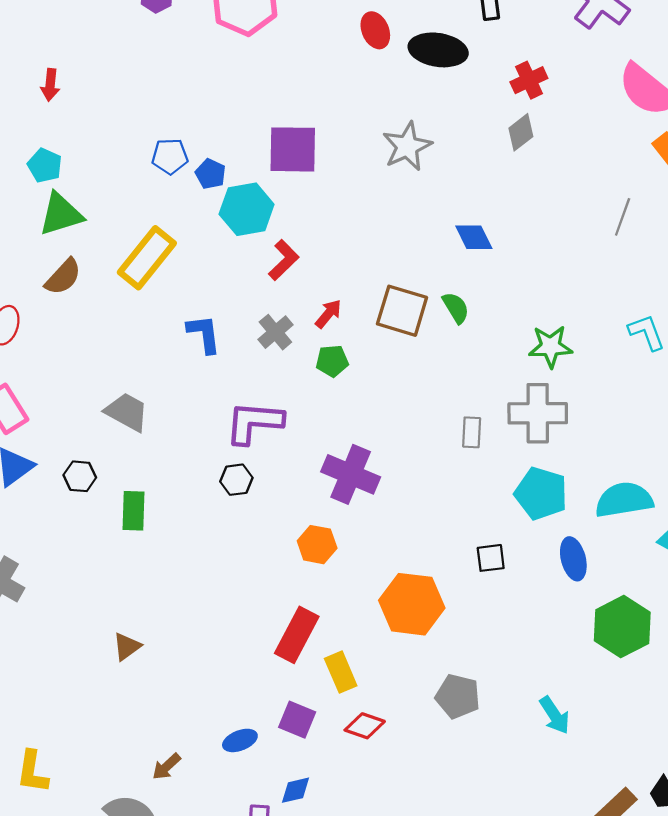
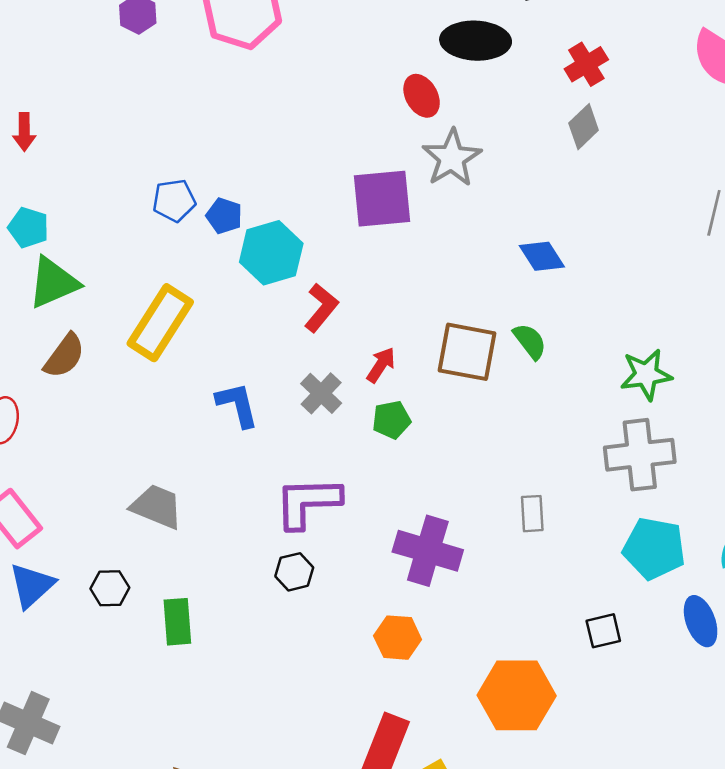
red ellipse: (375, 30) -> (422, 96), moved
purple square: (293, 149) -> (382, 199), moved
gray rectangle: (472, 432) -> (532, 514), moved

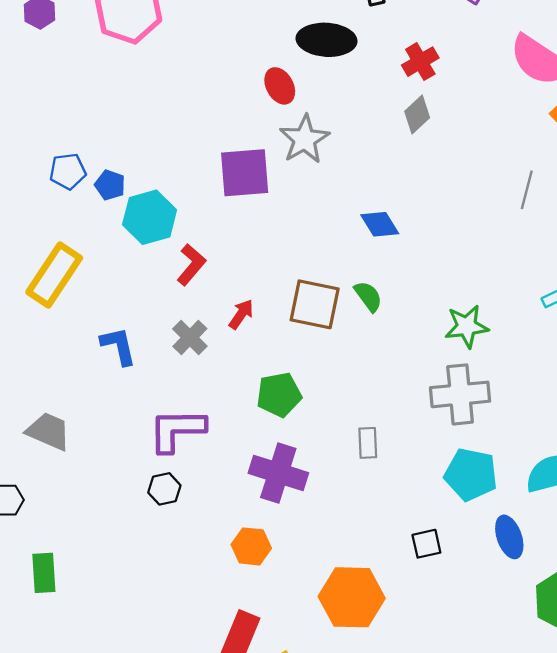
green pentagon: (391, 420) -> (279, 395), moved, size x1.4
green rectangle: (177, 622) -> (44, 573), moved

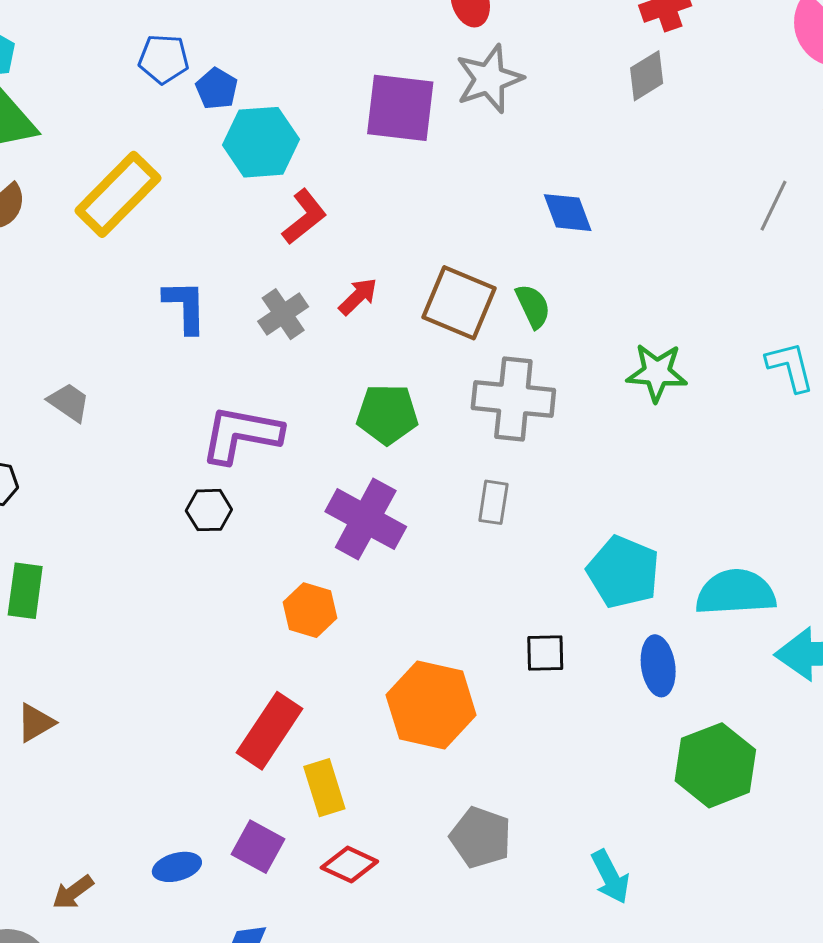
gray cross: (460, 394) -> (513, 399), moved
gray trapezoid: (48, 431) -> (69, 402), size x0.7

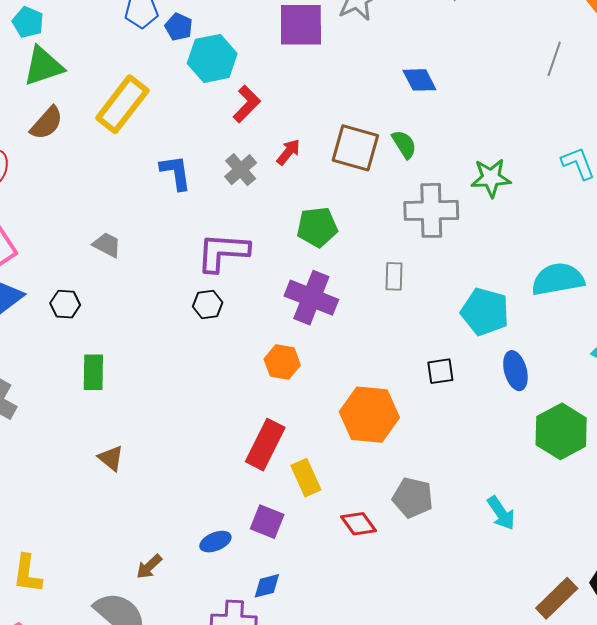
gray cross: (513, 399) -> (431, 210), moved
cyan semicircle: (736, 592) -> (558, 279), moved
brown triangle: (36, 723) -> (111, 458), turned -44
red diamond: (349, 864) -> (359, 524), moved, turned 36

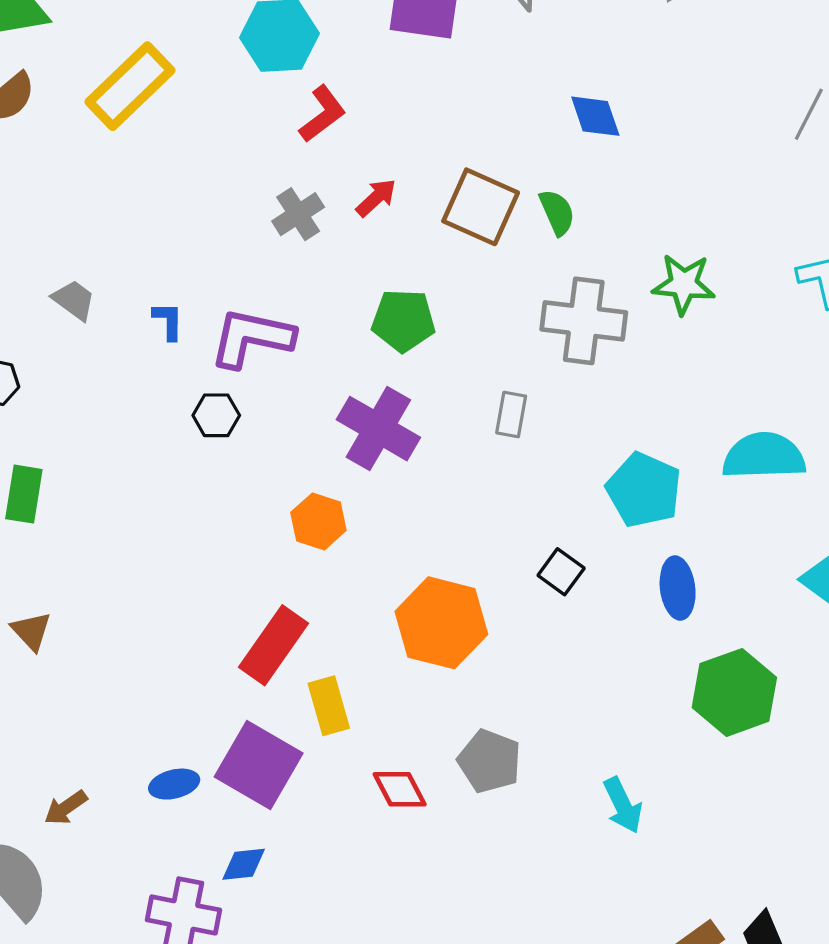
blue L-shape: (176, 173) -> (168, 321), moved, size x0.7
black square: (440, 371) -> (561, 572), turned 36
purple square: (267, 522) -> (259, 765), size x1.6

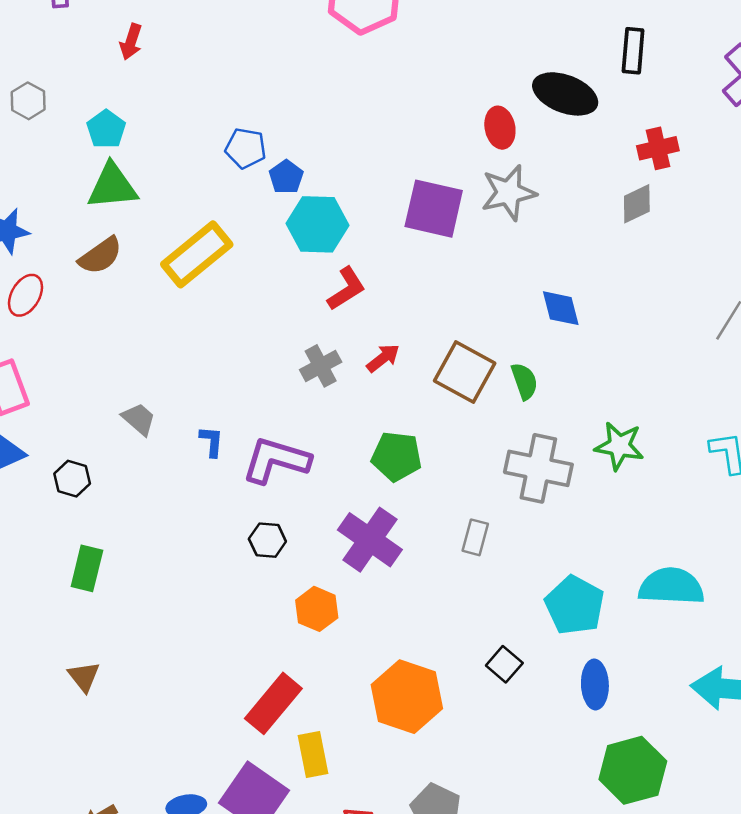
black hexagon: (216, 415) -> (267, 540), moved

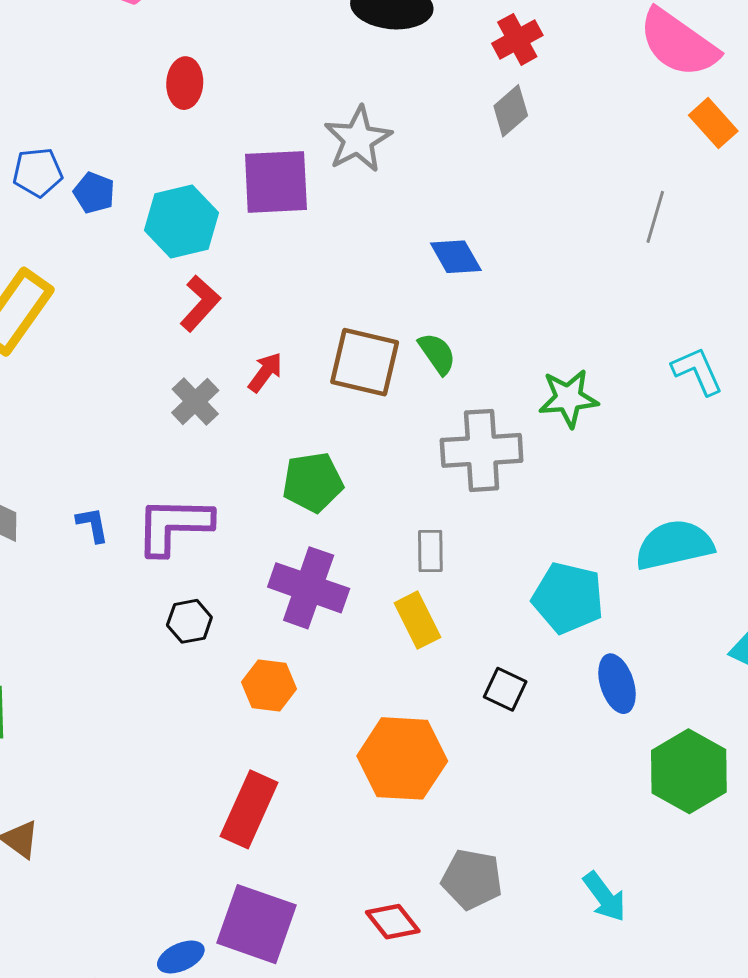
red ellipse: (500, 128) -> (185, 83), moved, turned 30
cyan hexagon: (318, 224) -> (182, 222), moved
yellow rectangle: (313, 755) -> (417, 620), moved

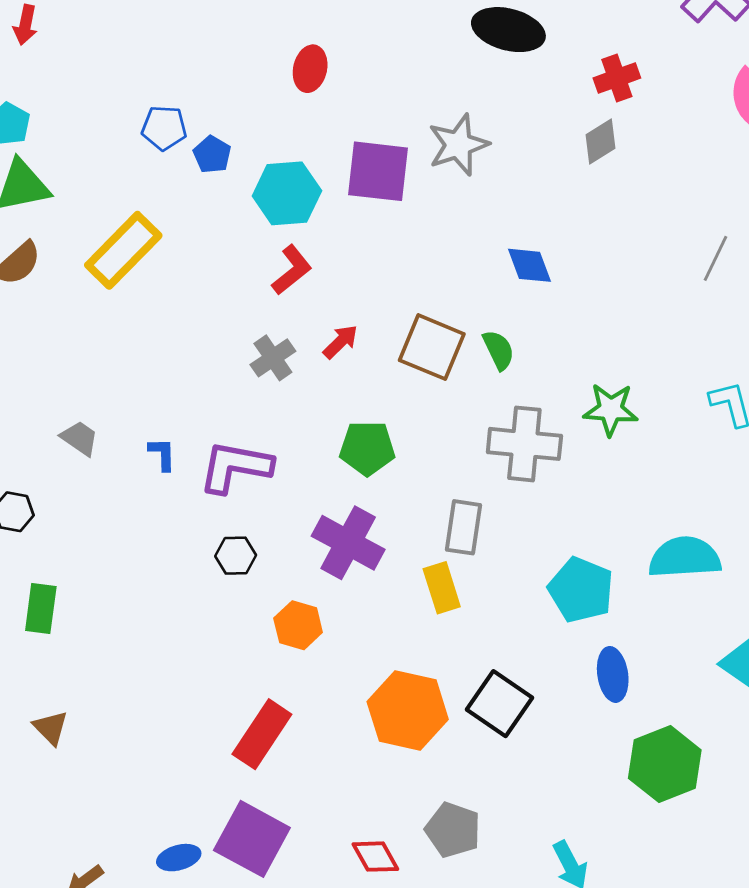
gray rectangle: (430, 551) -> (463, 527), size x1.4
black square: (505, 689) -> (499, 704), moved, size x1.6

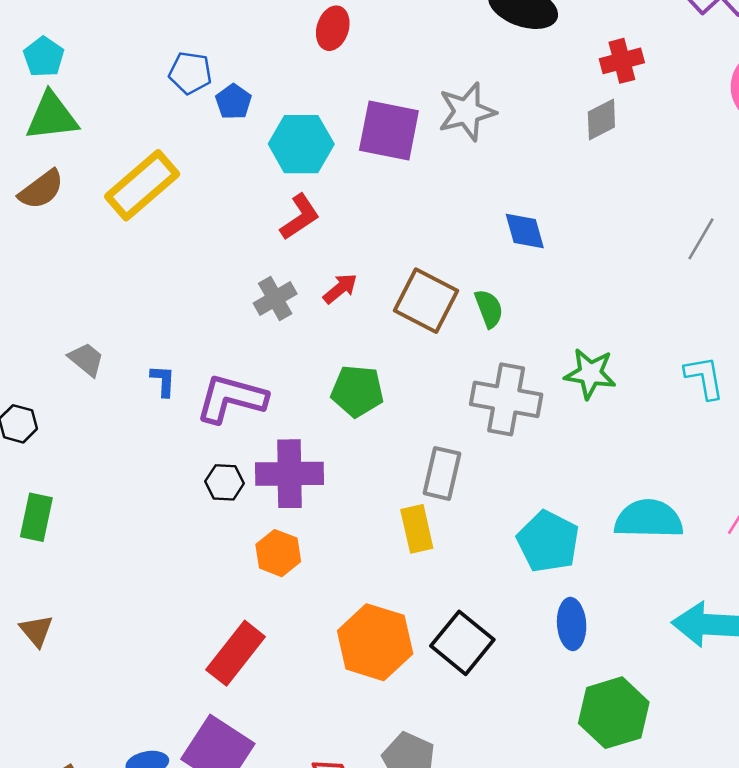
purple cross: (348, 543) -> (289, 474), moved, turned -34

